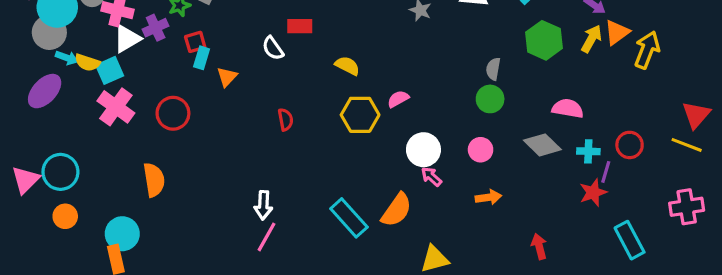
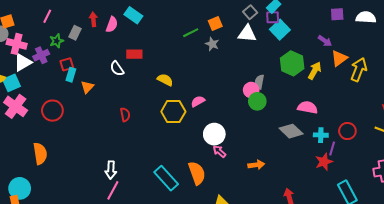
yellow arrow: (592, 39) -> (315, 71), moved
pink circle: (481, 150) -> (251, 90), moved
orange semicircle: (397, 210) -> (197, 173), turned -55

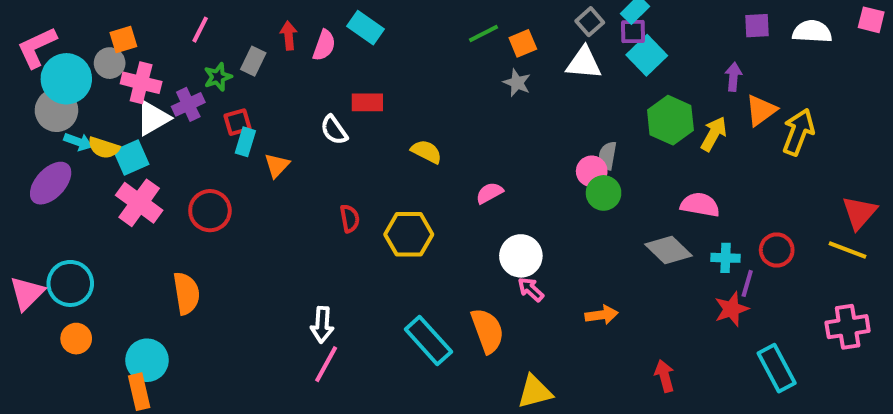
green line: (191, 33) -> (483, 34), moved
purple arrow: (325, 41) -> (733, 77), turned -120
yellow hexagon: (173, 112) -> (409, 234), moved

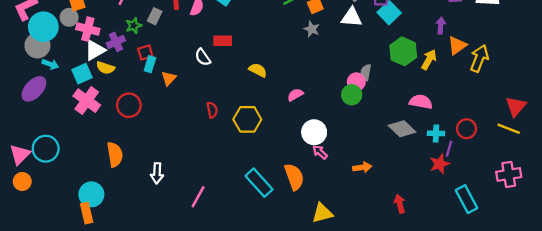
yellow semicircle: (104, 148) -> (105, 68), moved
green circle: (604, 193) -> (352, 95), moved
white arrow: (322, 325) -> (157, 173), moved
orange circle: (76, 339) -> (22, 181), moved

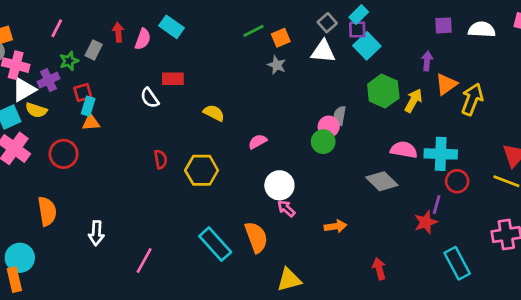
orange triangle: (169, 78) -> (91, 122), moved, turned 42
cyan cross: (436, 133) -> (441, 154), moved, size x1.6

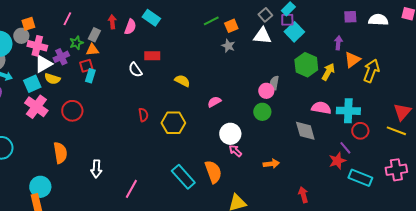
orange triangle: (91, 122) -> (92, 50), moved
green circle: (323, 142) -> (262, 112), moved
gray diamond: (382, 181) -> (305, 131), turned 30
purple line: (437, 204) -> (345, 148), turned -56
cyan rectangle: (457, 263) -> (360, 178), moved, turned -40

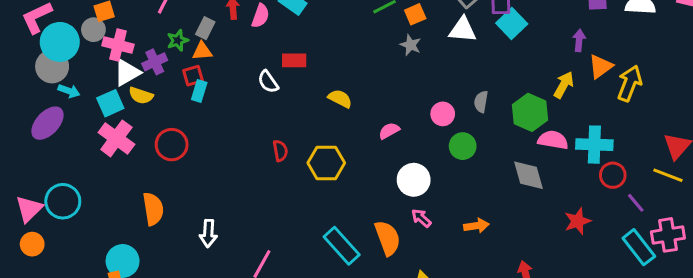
green hexagon: (306, 65) -> (530, 112), moved
pink circle: (266, 91) -> (443, 114), moved
purple line: (345, 148) -> (636, 203), moved
pink arrow: (235, 151) -> (421, 218), moved
cyan rectangle: (360, 178) -> (639, 247), moved, turned 30

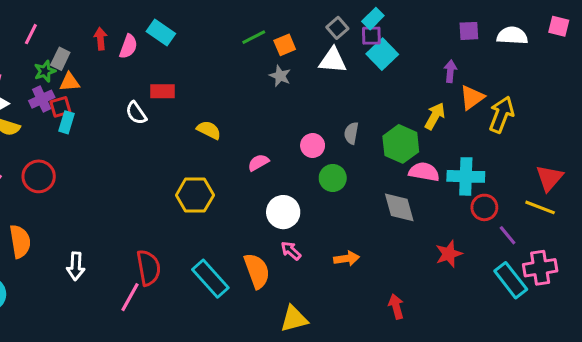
gray rectangle: (205, 28) -> (60, 59), moved
purple cross: (155, 62) -> (42, 99), moved
red semicircle: (280, 151) -> (149, 268), moved, size x1.6

